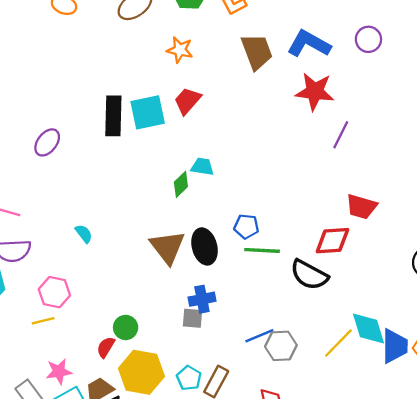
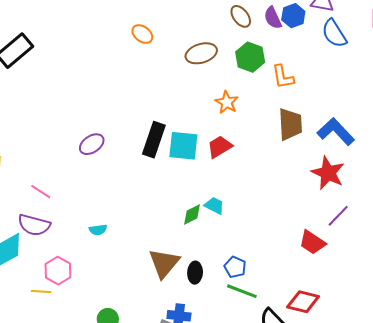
red trapezoid: (361, 207) -> (312, 242), moved
cyan semicircle: (84, 234) -> (98, 230), turned 102
black ellipse: (204, 246) -> (195, 273), size x0.7

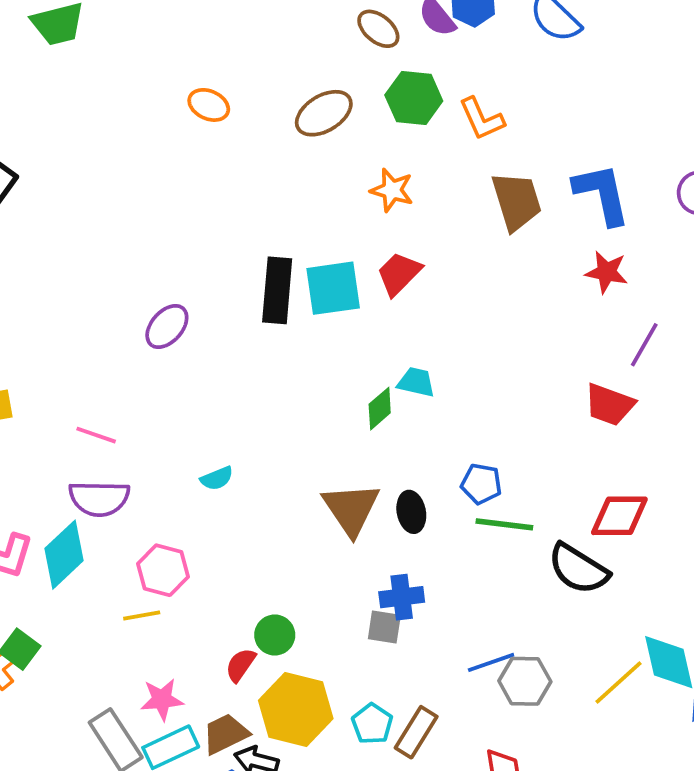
blue L-shape: (336, 132) -> (602, 194), turned 45
red star: (328, 173) -> (607, 272), size x0.7

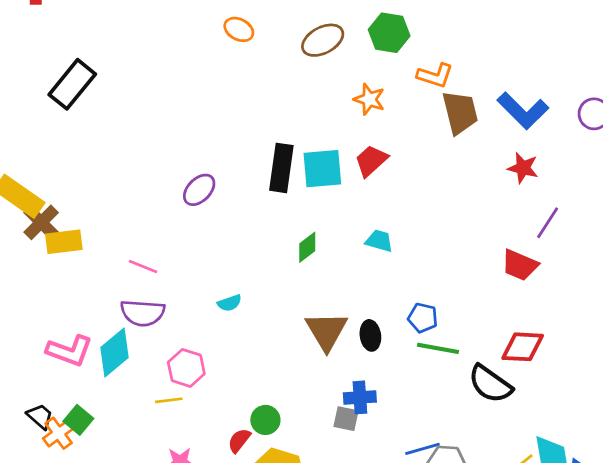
orange L-shape: (482, 119) -> (435, 75), moved, turned -51
blue L-shape: (602, 194) -> (523, 111), turned 144
green diamond: (380, 409) -> (307, 247), moved

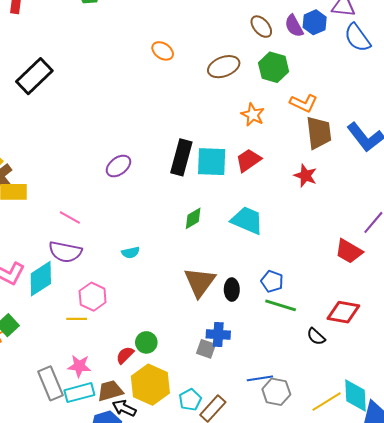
red star: (523, 168) -> (305, 176), moved
cyan trapezoid: (379, 241) -> (247, 220), size x1.6
black semicircle: (490, 384) -> (316, 337), size x0.6

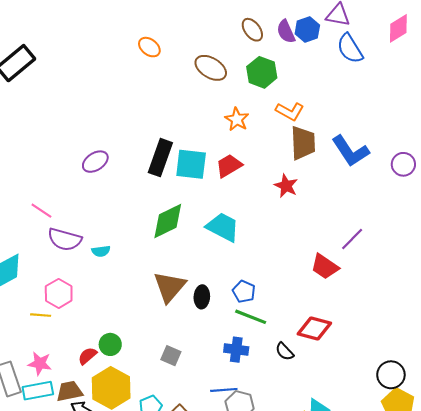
brown ellipse: (224, 67) -> (211, 68), turned 48
green diamond: (193, 218) -> (168, 221), size x1.6
purple semicircle: (65, 252) -> (65, 239), moved
blue cross: (218, 334) -> (236, 350), moved

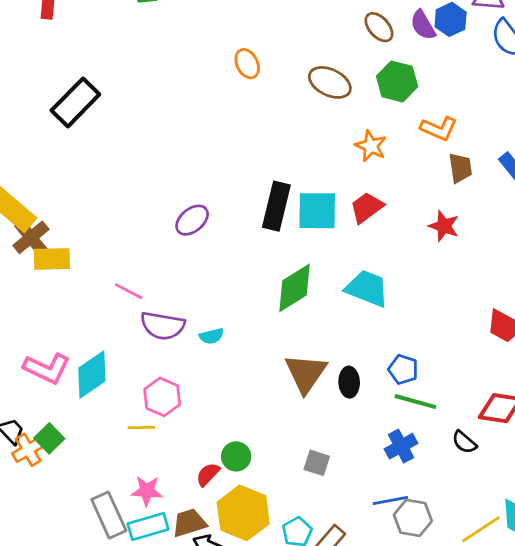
orange ellipse: (149, 47) -> (247, 64), turned 30
brown trapezoid: (303, 143) -> (460, 168), size x0.7
blue cross: (236, 350) -> (401, 446), turned -30

